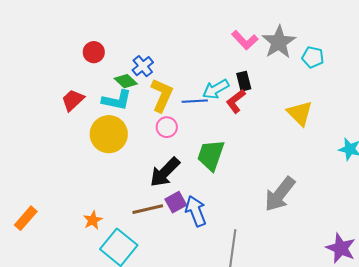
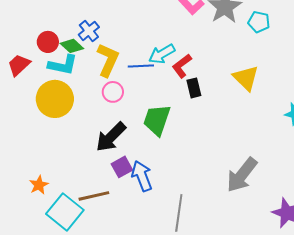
red circle: (94, 52) -> (48, 42), moved
black rectangle: (244, 81) -> (194, 88), moved
gray arrow: (280, 194) -> (242, 175), moved
brown line: (148, 209) -> (94, 196), moved

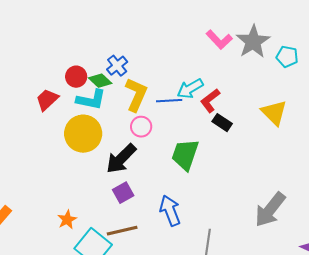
black rectangle: (194, 88) -> (222, 123), turned -42
black arrow: (111, 137) -> (121, 159), moved
purple square: (122, 167) -> (123, 193), moved

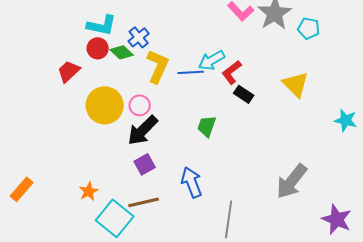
cyan L-shape: (91, 100) -> (102, 25), moved
pink circle: (141, 127) -> (140, 105), moved
green trapezoid: (185, 155) -> (207, 126), size x0.7

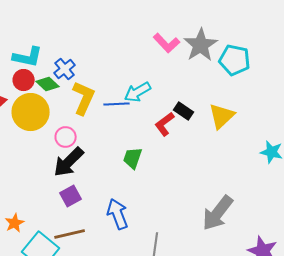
cyan pentagon: (309, 28) -> (235, 60), size x1.4
red L-shape: (232, 72) -> (165, 124), moved
yellow triangle: (296, 84) -> (222, 116), turned 32
black rectangle: (244, 94) -> (184, 111), moved
yellow circle: (105, 105) -> (31, 112), moved

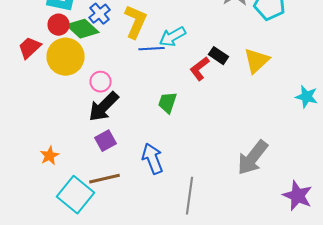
green diamond: (48, 84) -> (83, 29), size x1.4
yellow L-shape: (84, 98) -> (136, 22), moved
orange star: (15, 223) -> (50, 156), moved

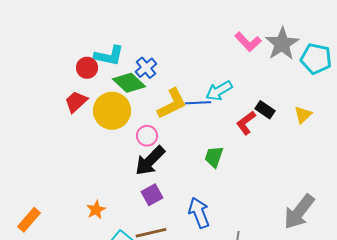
yellow L-shape: (136, 22) -> (172, 104), moved, turned 40
red circle: (59, 25) -> (87, 68), moved
yellow triangle: (257, 61) -> (303, 115), size x0.7

